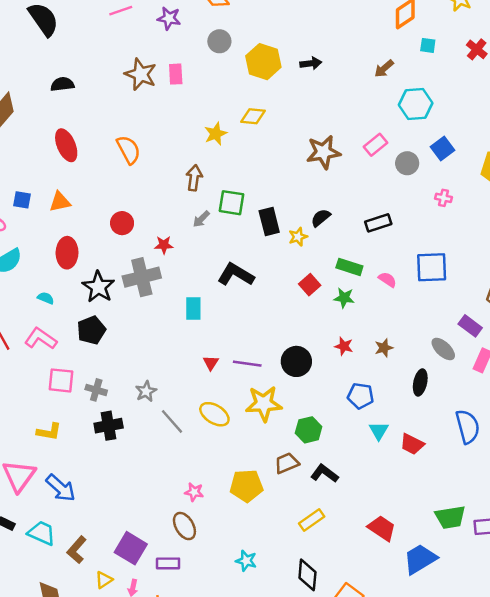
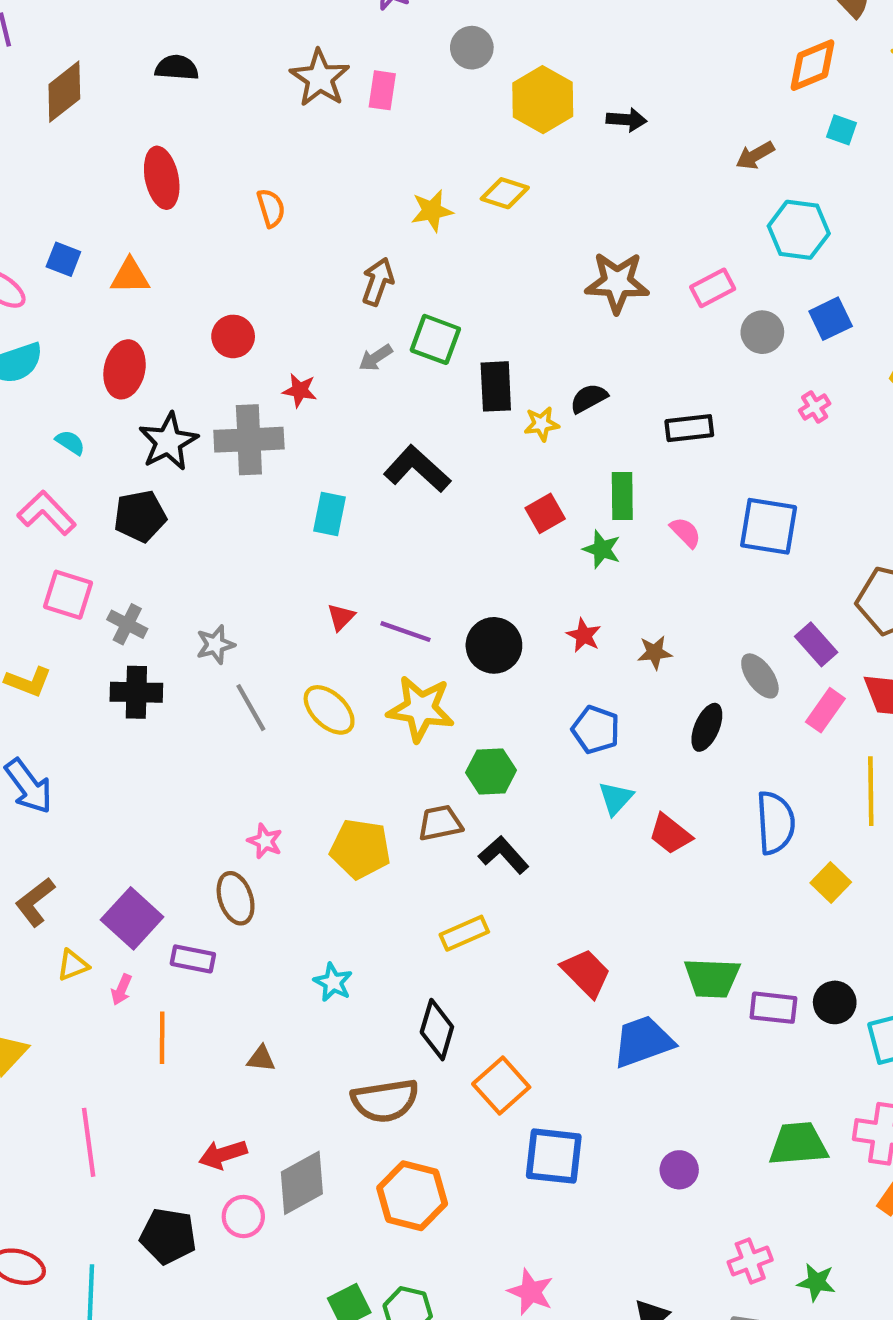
orange semicircle: (128, 150) -> (271, 208), size x0.7
pink cross: (444, 198) -> (815, 407), turned 35
green rectangle: (349, 267) -> (622, 496), turned 60

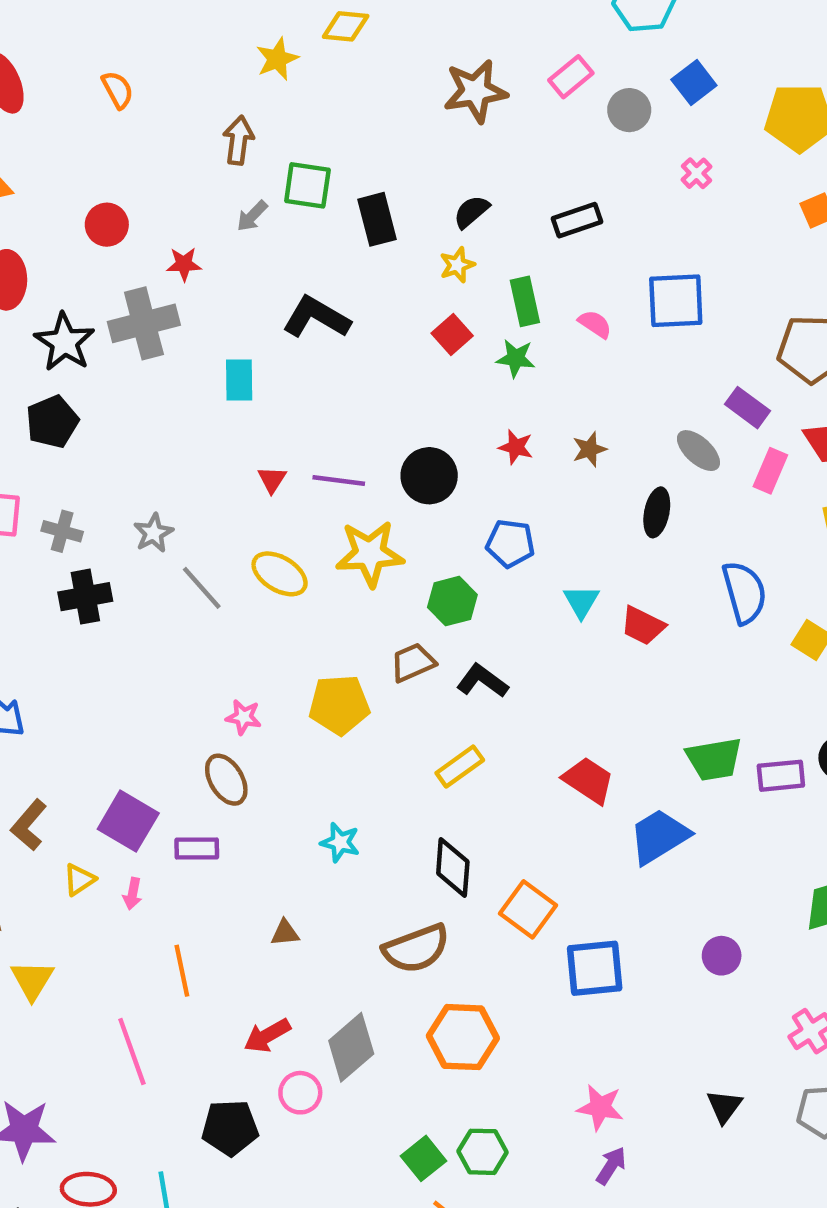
yellow star: (542, 424) -> (457, 265), moved
blue pentagon: (596, 730) -> (510, 543), moved
orange line: (162, 1038) -> (182, 971), moved

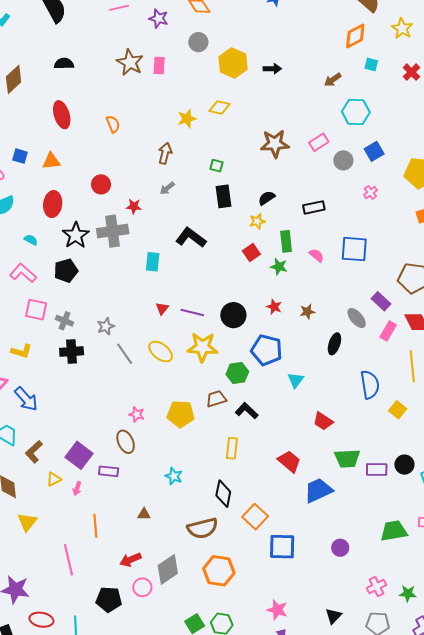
green square: (307, 185) -> (216, 166), moved, size x0.6
blue pentagon: (510, 543) -> (267, 350), size x1.4
red trapezoid: (643, 626) -> (323, 421), moved
yellow rectangle: (460, 767) -> (232, 448), turned -55

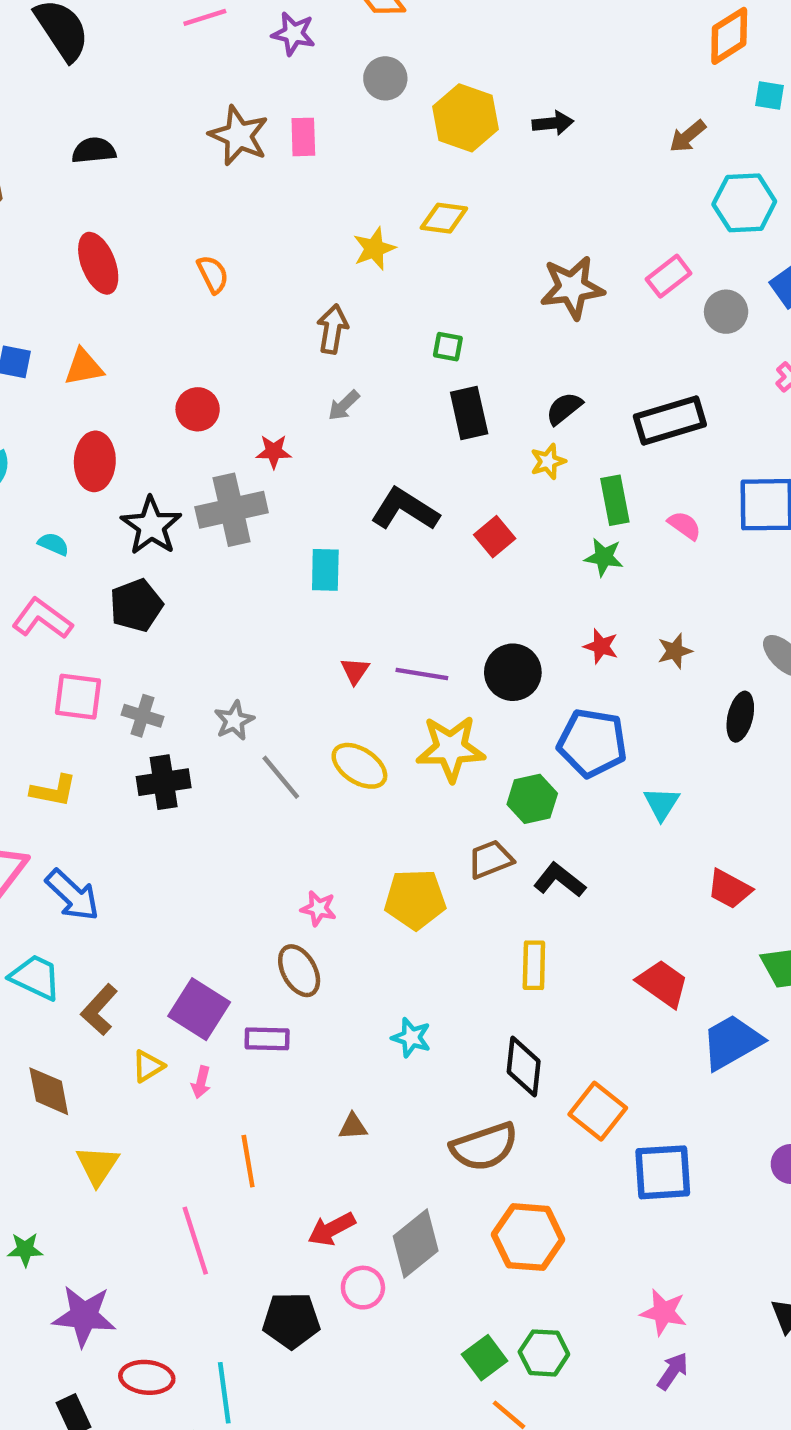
black rectangle: (314, 207) -> (670, 420), size x1.4
red square: (251, 252) -> (495, 537), moved

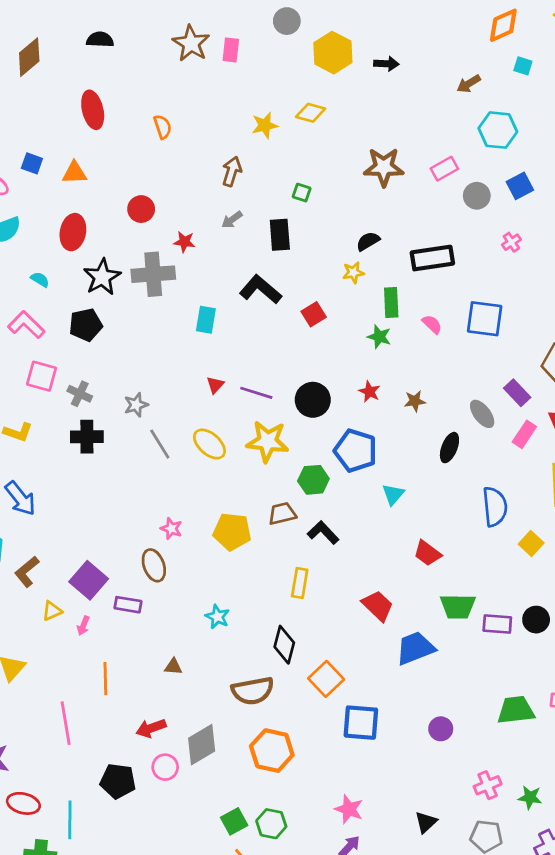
black rectangle: (469, 413) -> (280, 235), moved

